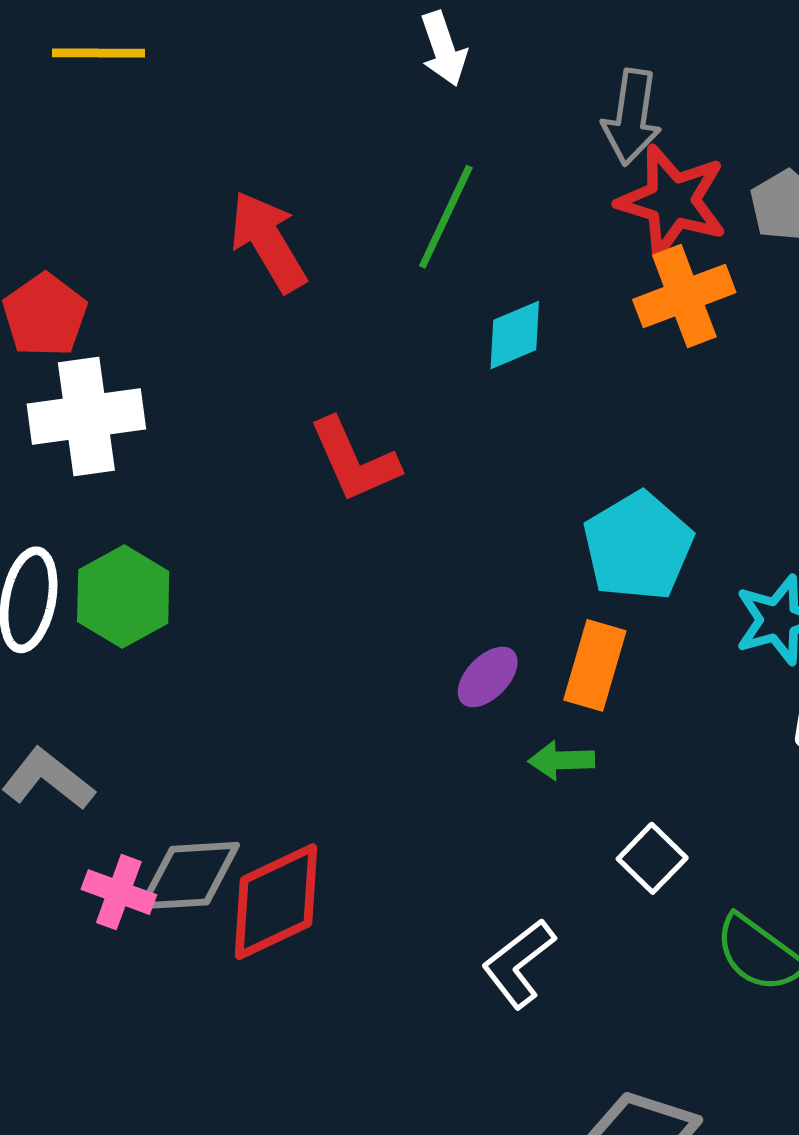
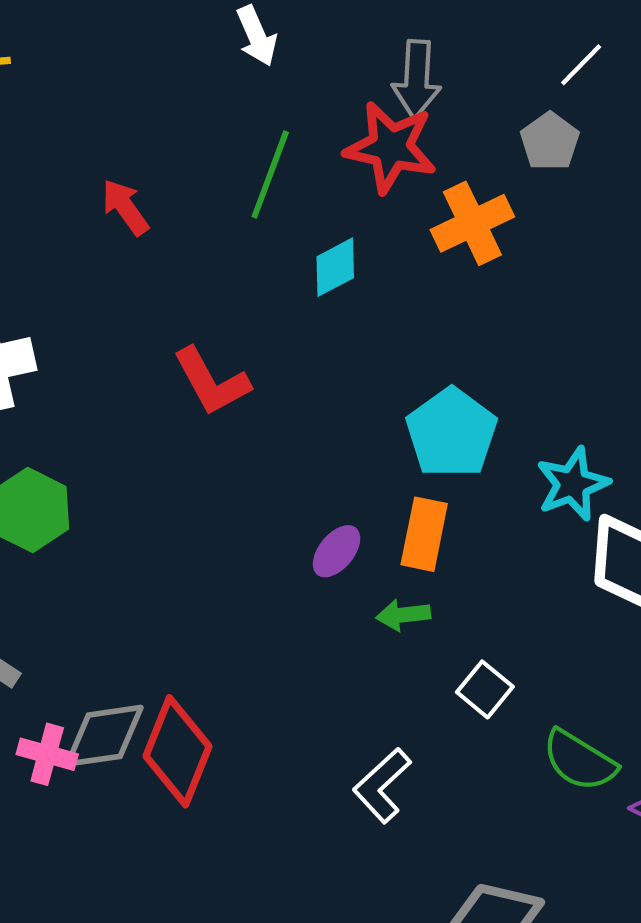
red star: (672, 201) -> (391, 147), moved
red arrow: (268, 242) -> (125, 207), size x0.7
red diamond: (276, 902) -> (177, 751), turned -38

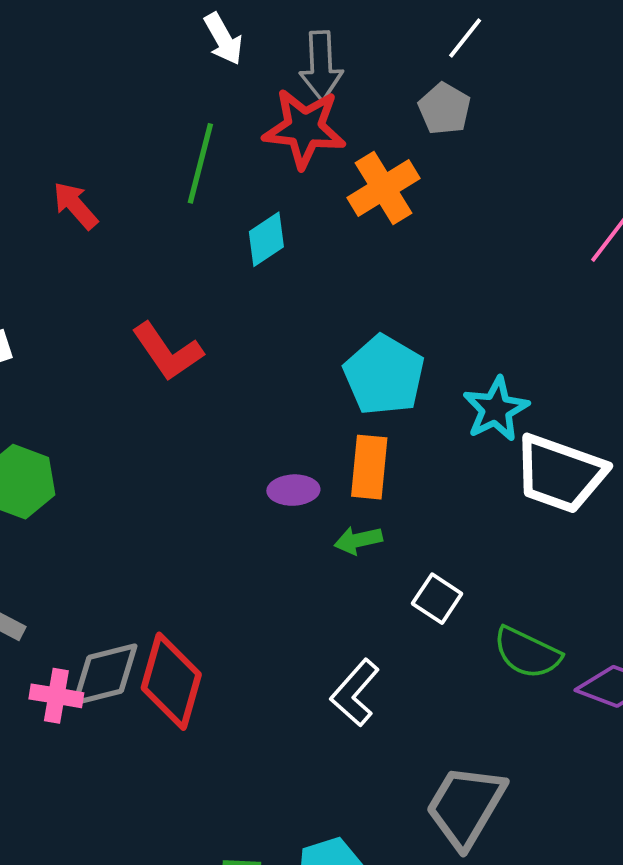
white arrow: (257, 36) -> (223, 39), moved
purple ellipse: (337, 551) -> (293, 490), turned 54

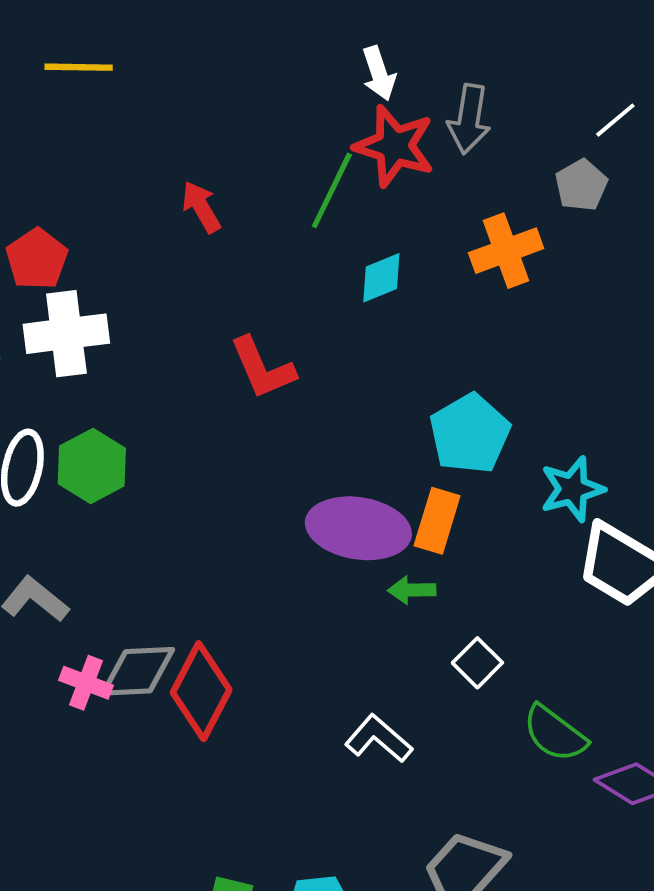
red star: (304, 128) -> (394, 146), moved
purple ellipse: (293, 490) -> (358, 528), size x2.0
white L-shape: (355, 693) -> (379, 739), turned 78

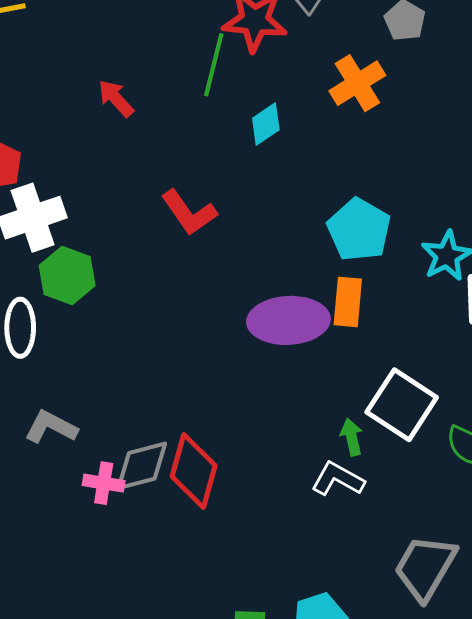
green hexagon: (92, 466) -> (67, 275), moved
green arrow: (412, 590) -> (352, 437), moved, turned 90
white square: (477, 663) -> (402, 405), size x1.8

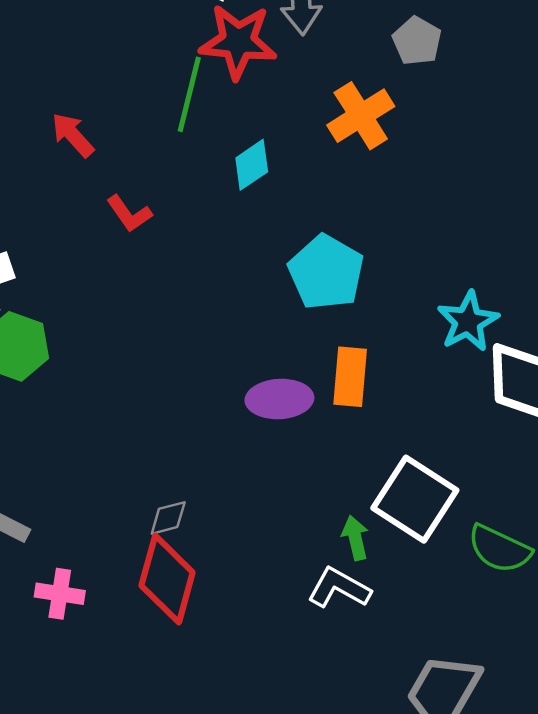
red L-shape: (189, 213) -> (129, 214), moved, size x0.7
cyan pentagon: (359, 230) -> (326, 272), moved
purple ellipse: (288, 320) -> (279, 399), size x0.7
gray diamond: (142, 466) -> (168, 518), moved, size x0.6

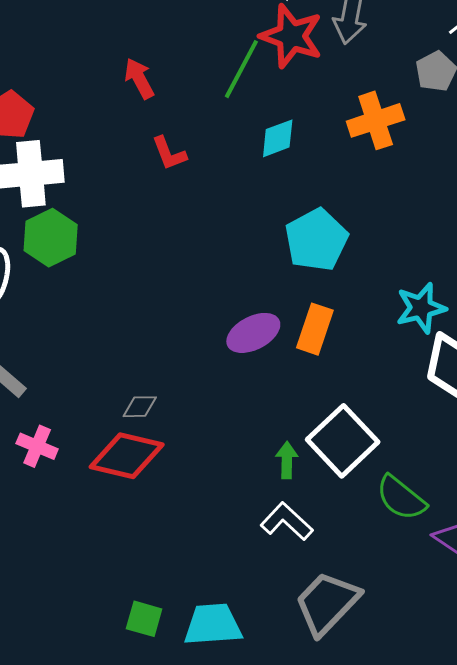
purple ellipse: (279, 399) -> (253, 333), turned -38
red diamond: (167, 579) -> (127, 456), turned 74
white L-shape: (339, 588) -> (287, 521), moved

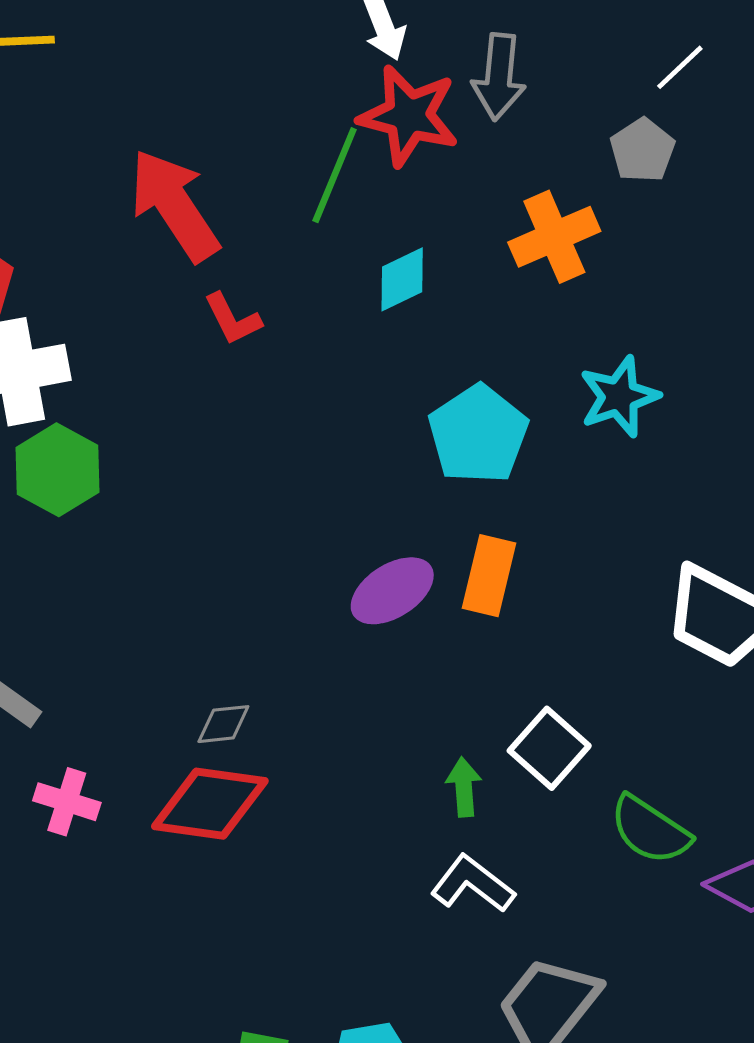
red arrow: (139, 79) -> (174, 205), size x1.8
cyan star: (421, 308) -> (619, 397), moved
white square: (343, 441) -> (549, 748), size x0.7

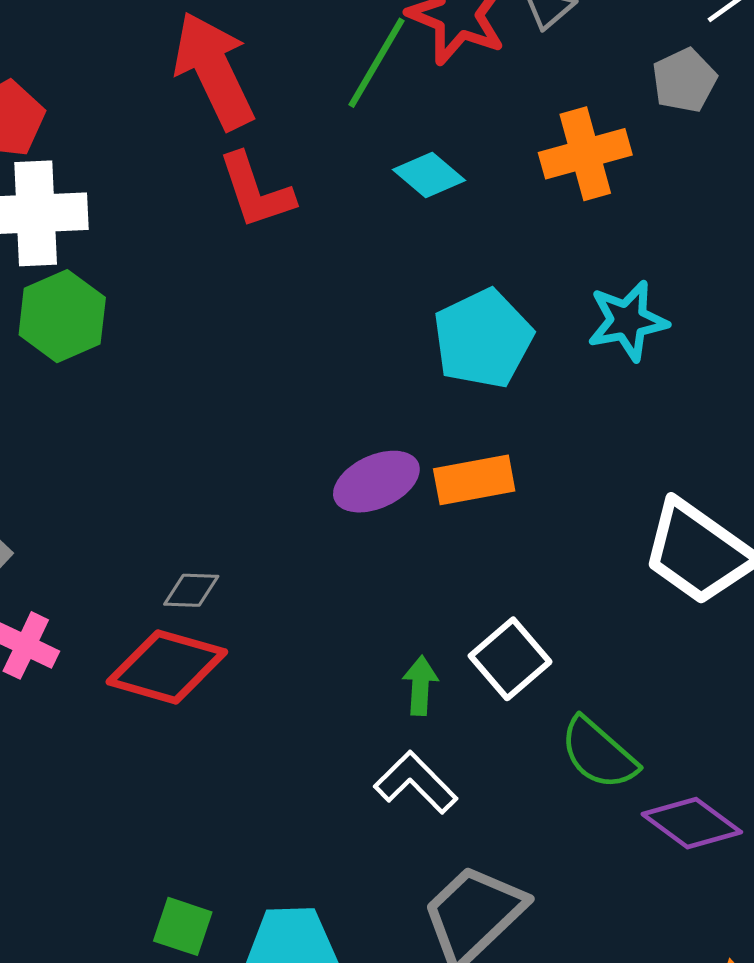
cyan diamond: (402, 279) -> (429, 175), turned 58
red L-shape: (233, 319) -> (256, 191), size x1.4
orange rectangle: (489, 576) -> (474, 480), turned 58

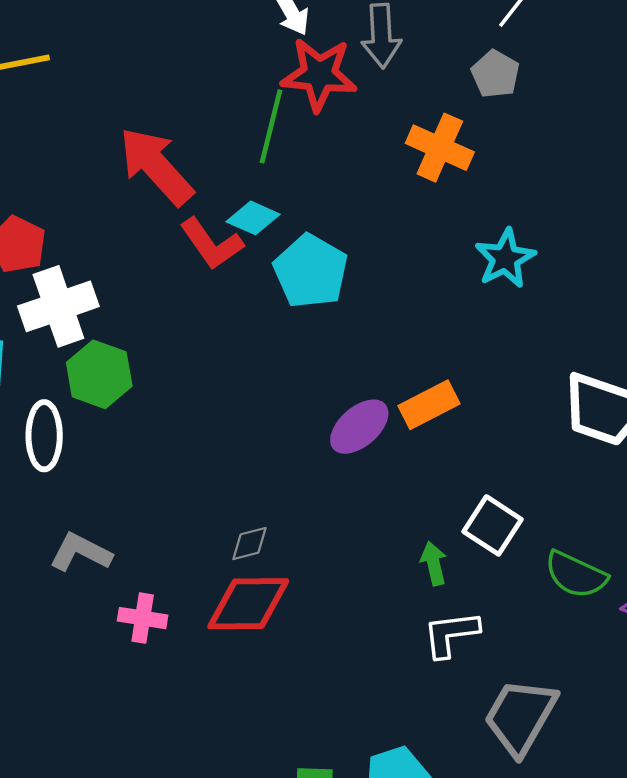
orange cross: (585, 154) -> (440, 148), turned -34
cyan diamond: (429, 175) -> (253, 218), moved
cyan pentagon: (483, 339) -> (311, 271), moved
white L-shape: (416, 782) -> (451, 634), turned -36

